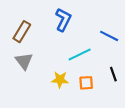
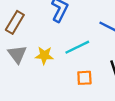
yellow star: (60, 80) -> (44, 55), moved

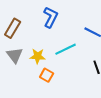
orange square: (84, 78) -> (47, 75), moved, turned 32

